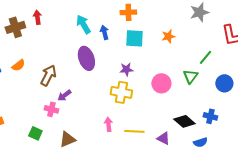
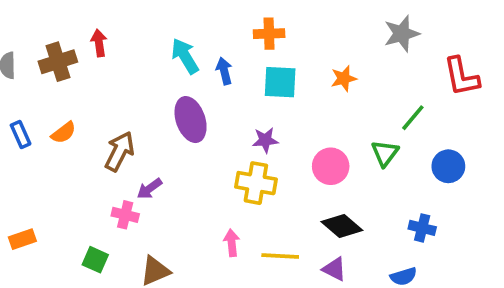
black diamond: (184, 121) -> (342, 226), moved

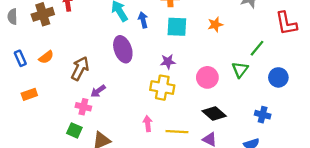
orange rectangle: (22, 239) -> (29, 94), moved
green square: (95, 260) -> (74, 130), moved

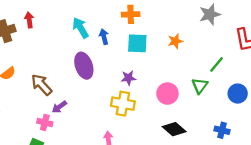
brown arrow: (80, 68) -> (42, 85), turned -70

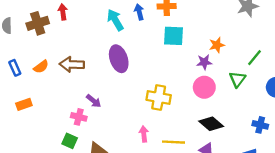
blue arrow: (104, 37) -> (139, 12), moved
orange star: (175, 41) -> (217, 45), moved
purple star: (128, 78) -> (204, 62), moved
brown arrow: (42, 85) -> (72, 64), moved, turned -45
purple arrow: (59, 107) -> (94, 101), turned -104

